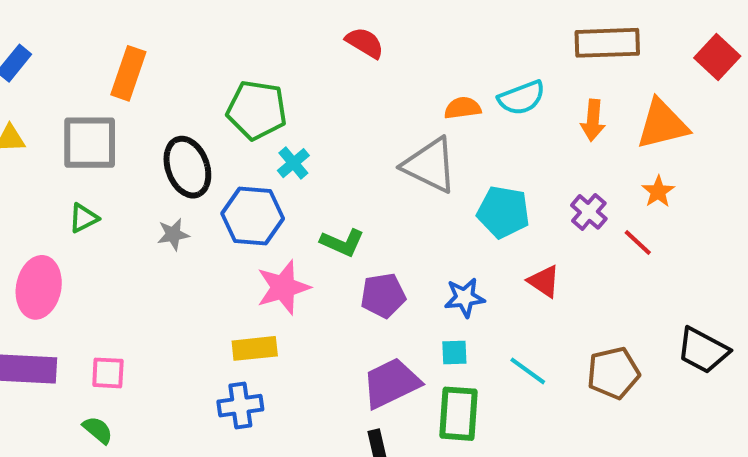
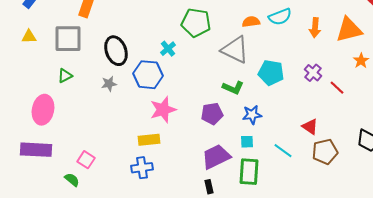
green pentagon: (257, 110) -> (196, 23), moved
orange star: (658, 192) -> (361, 61), moved
green L-shape: (342, 242) -> (233, 88), moved
red triangle: (544, 281) -> (310, 127), moved
pink square: (108, 373) -> (86, 160), moved, turned 30

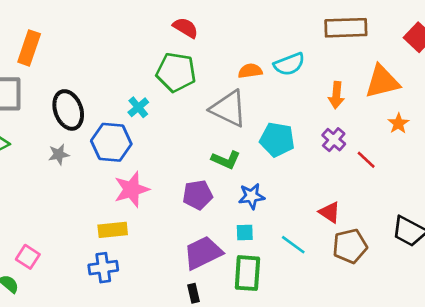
orange arrow: (315, 28) -> (336, 95), moved

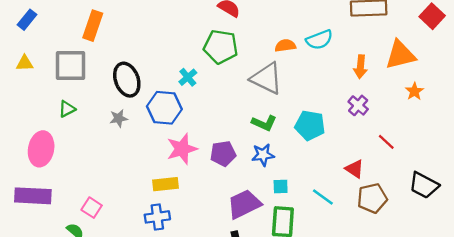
cyan pentagon: (277, 140) -> (310, 125), moved
red line: (366, 160) -> (386, 142), moved
purple pentagon: (198, 195) -> (223, 154), moved
blue star: (252, 196) -> (263, 155), moved

